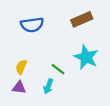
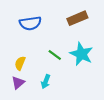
green line: (58, 69) -> (55, 55), moved
purple triangle: (19, 87) -> (18, 83), turned -48

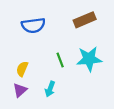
cyan star: (81, 54) -> (89, 59), turned -30
green line: (55, 55) -> (60, 60), turned 32

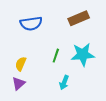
green line: (60, 60) -> (56, 56), turned 40
cyan arrow: (50, 89) -> (64, 82), moved

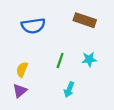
brown rectangle: (79, 18) -> (85, 20), turned 42
cyan star: (83, 55) -> (89, 59), size x0.6

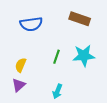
cyan star: (89, 59) -> (84, 56), size x1.5
cyan arrow: (69, 90) -> (57, 91), moved

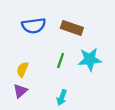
brown rectangle: (80, 19) -> (72, 28), moved

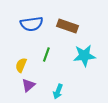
green line: (61, 60) -> (46, 55), moved
purple triangle: (20, 91) -> (28, 85), moved

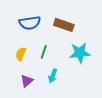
yellow semicircle: (21, 65) -> (21, 54), moved
cyan arrow: (58, 92) -> (53, 76), moved

